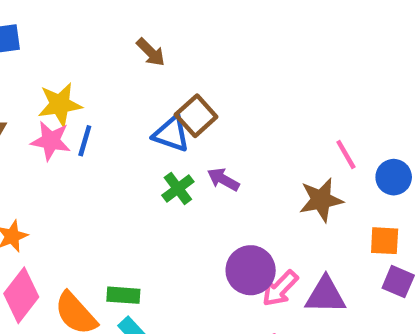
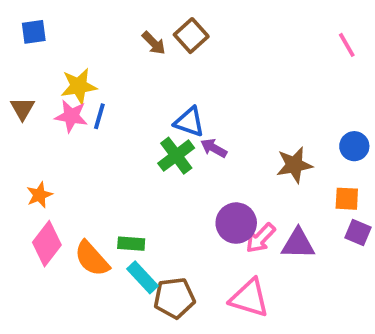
brown square: (196, 116) -> (191, 36), moved
blue triangle: (171, 134) -> (189, 122), moved
pink line: (346, 154) -> (347, 45), moved
green cross: (178, 188) -> (176, 156), size x1.4

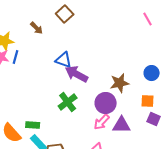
brown arrow: (154, 43) -> (37, 28), moved
purple arrow: (214, 148) -> (77, 74), size x1.6
green cross: (176, 156) -> (68, 102), moved
purple circle: (236, 223) -> (106, 103), moved

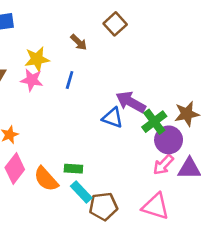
blue line: (16, 57) -> (70, 80), moved
blue triangle: (64, 60) -> (113, 118), moved
green cross: (68, 102) -> (154, 122), moved

